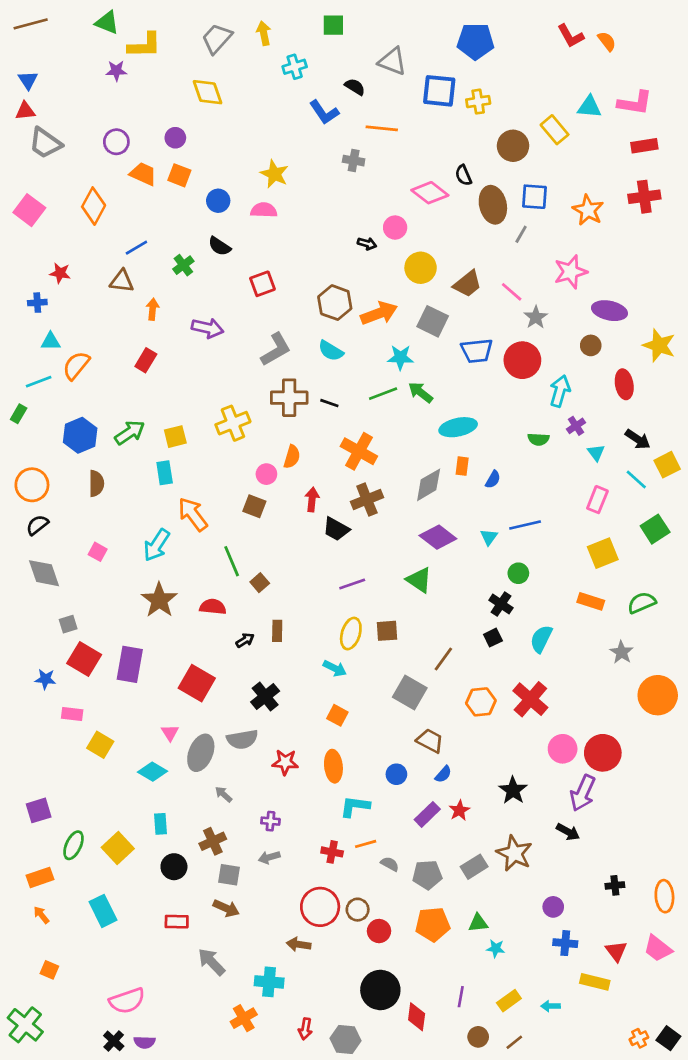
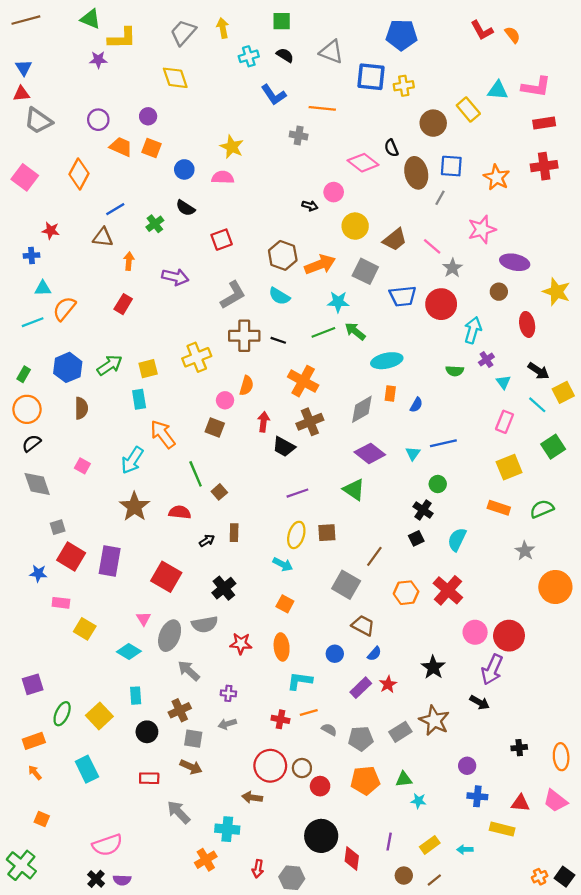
black semicircle: (355, 87) -> (285, 55), moved
green rectangle: (19, 414) -> (24, 374), moved
gray arrow: (224, 794) -> (189, 671), size x1.5
red triangle: (616, 951) -> (520, 803), turned -48

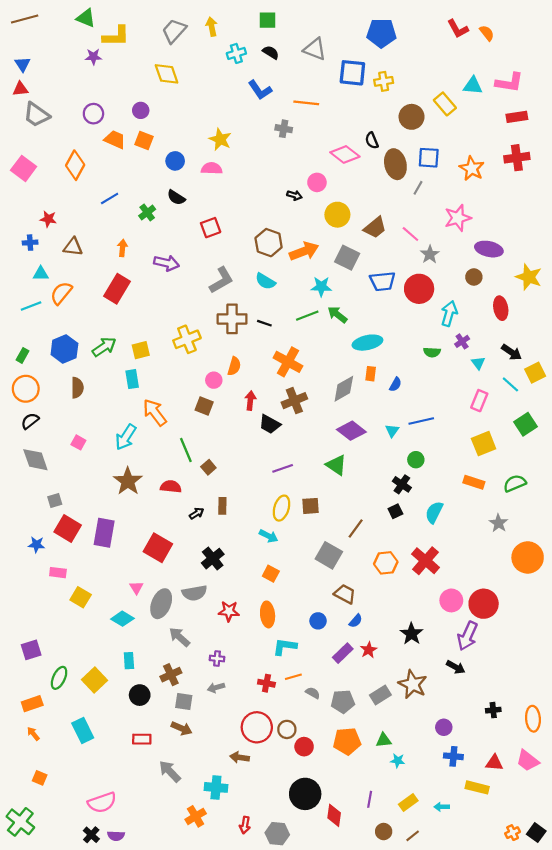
brown triangle: (103, 237) -> (73, 247), moved
red rectangle: (123, 304) -> (117, 289), size x1.5

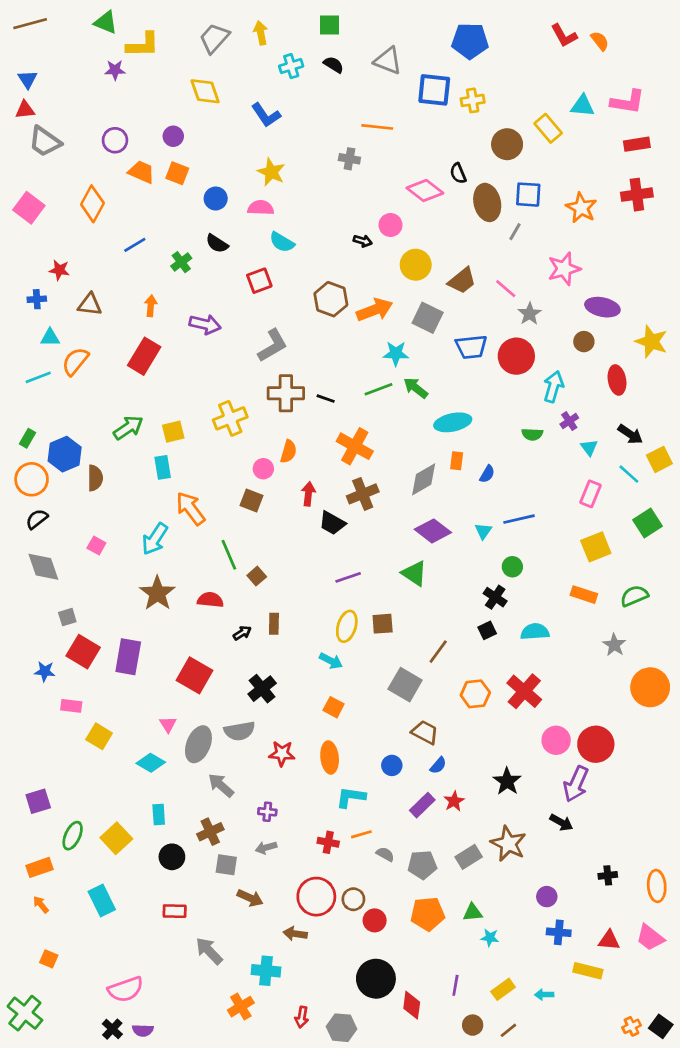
blue L-shape: (260, 90) -> (266, 115), moved
cyan semicircle: (265, 281) -> (282, 242), moved
blue hexagon: (64, 349) -> (65, 454), moved
cyan semicircle: (434, 512) -> (535, 632), turned 60
brown arrow: (182, 728) -> (250, 898), moved

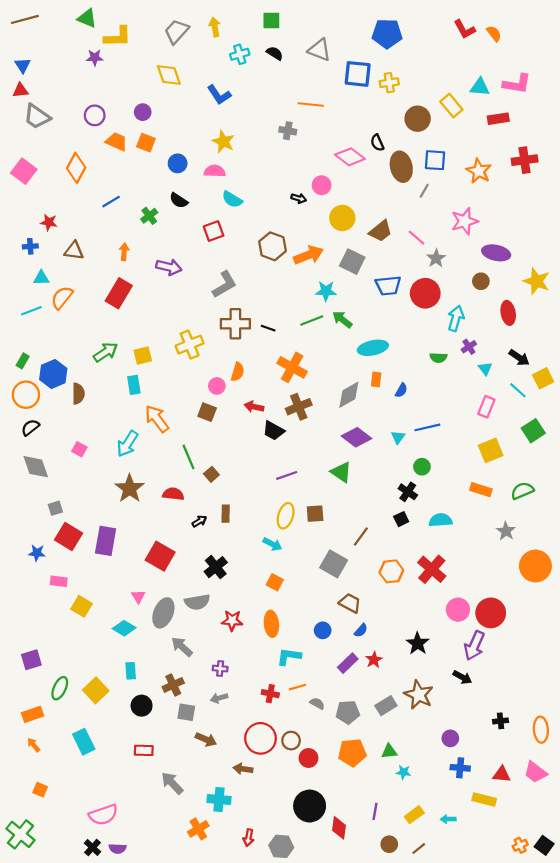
red rectangle: (637, 144) -> (498, 119), moved
red arrow: (308, 494) -> (254, 407), turned -84

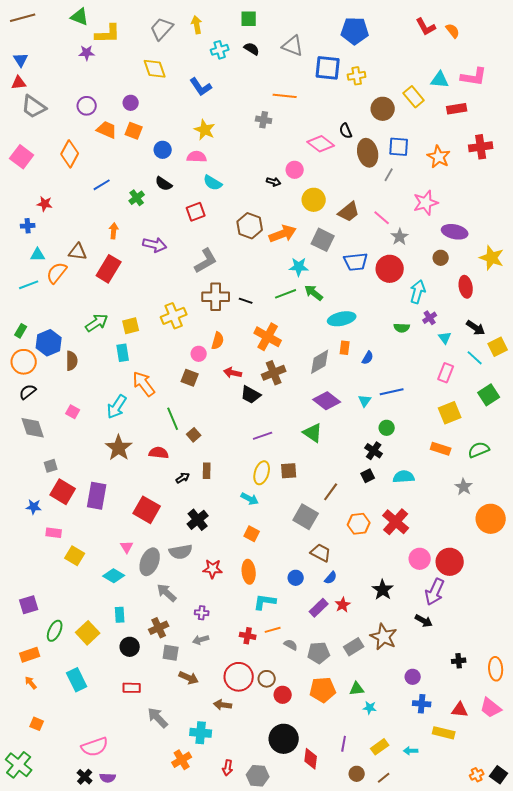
brown triangle: (74, 251) -> (78, 252), moved

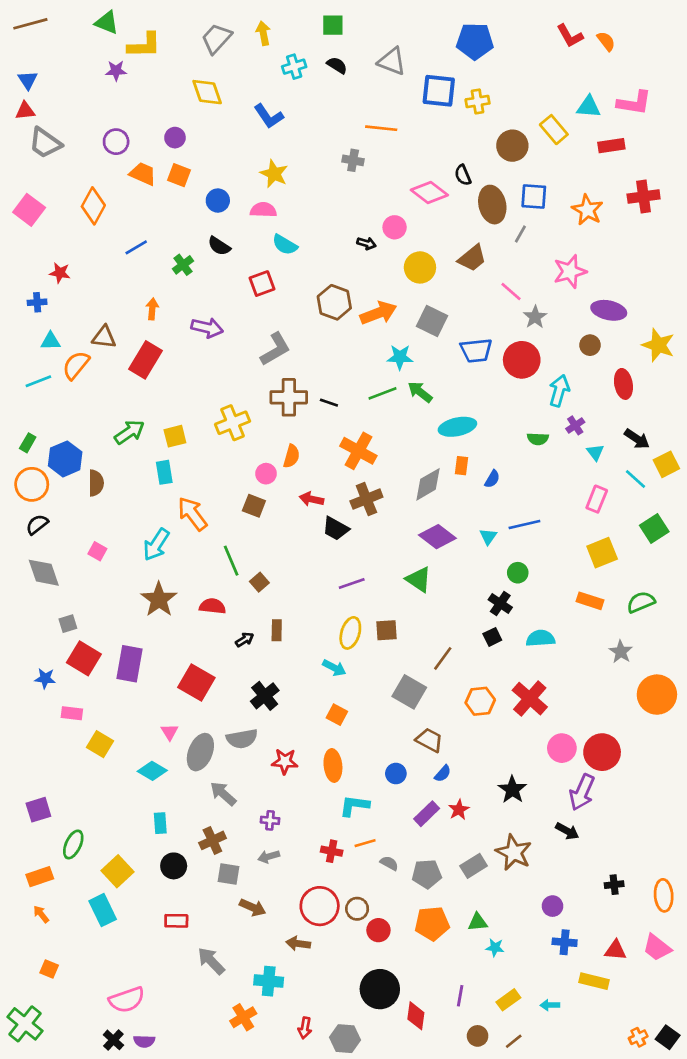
brown trapezoid: (349, 212) -> (472, 258), moved
yellow square: (88, 633) -> (117, 871), moved

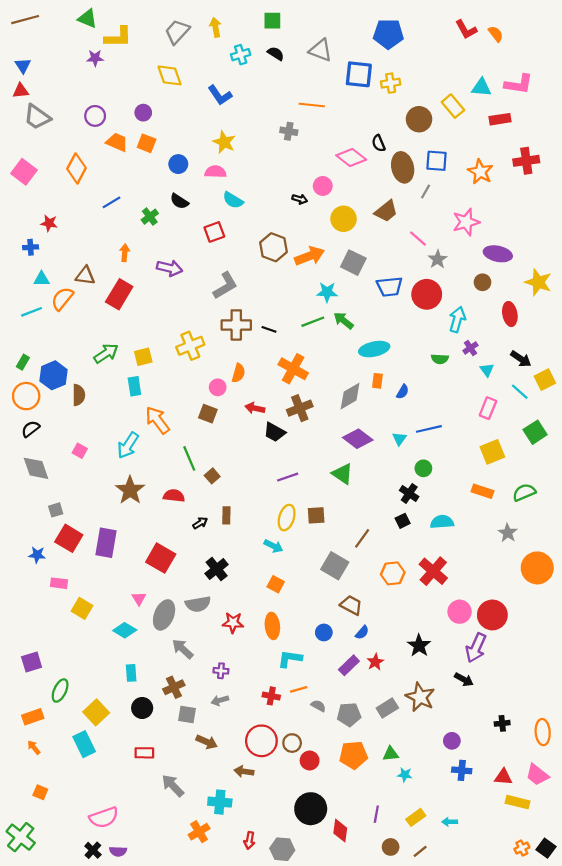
yellow rectangle: (594, 981) -> (518, 802), moved

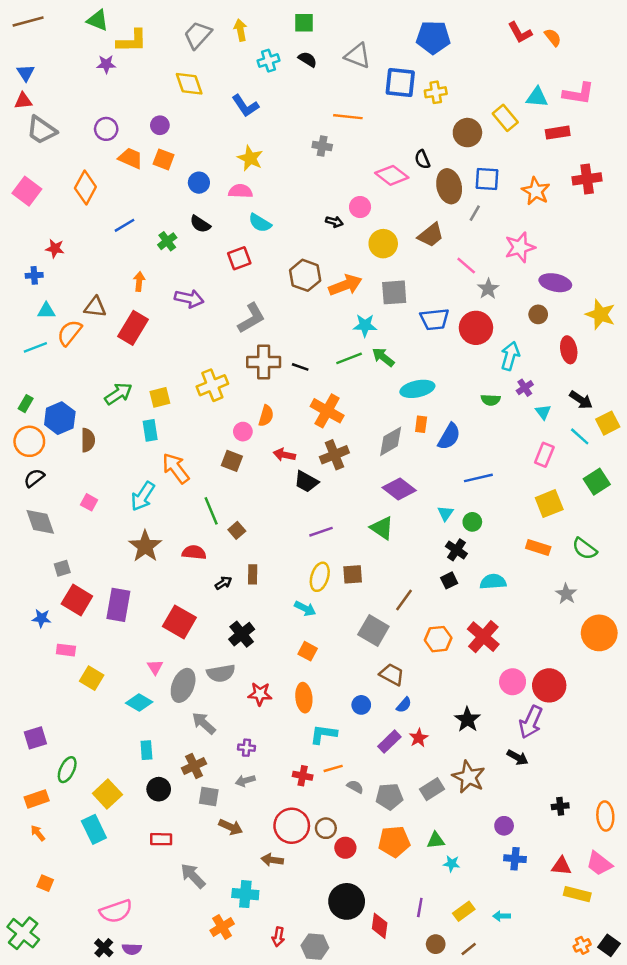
gray square: (353, 263) -> (394, 292), turned -30
blue semicircle: (403, 392) -> (449, 436), size x1.6
cyan triangle: (399, 439) -> (445, 513), moved
green semicircle: (524, 492) -> (585, 549), turned -120

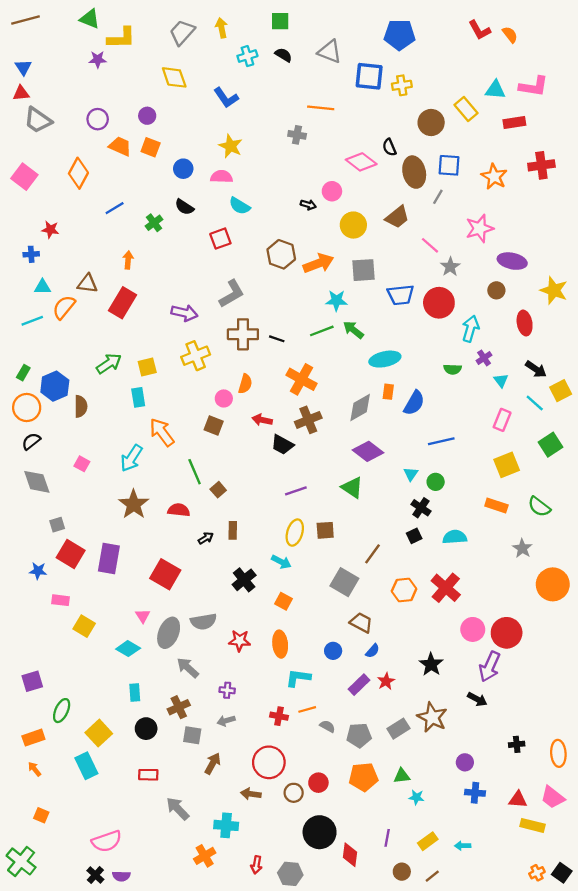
purple arrow: (189, 299) -> (184, 313), moved
black cross: (242, 634) -> (244, 580), moved
brown arrow: (231, 827) -> (213, 763), turned -85
brown circle: (326, 828) -> (294, 793), moved

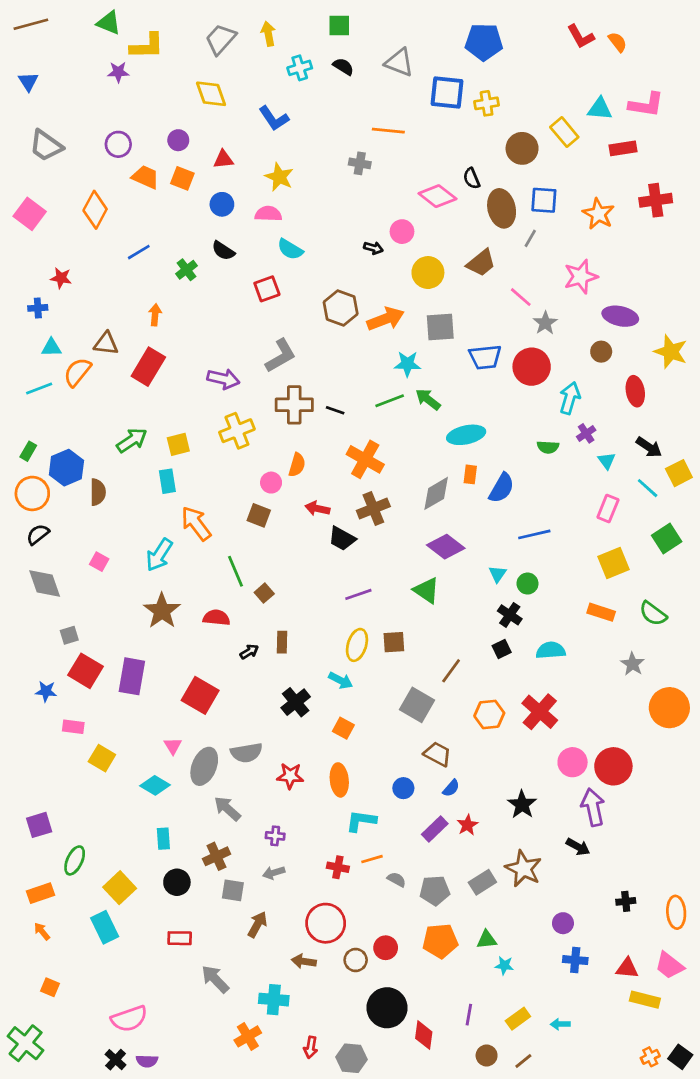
red triangle: (21, 93) -> (223, 159), moved
purple arrow: (490, 667) -> (593, 807), turned 144

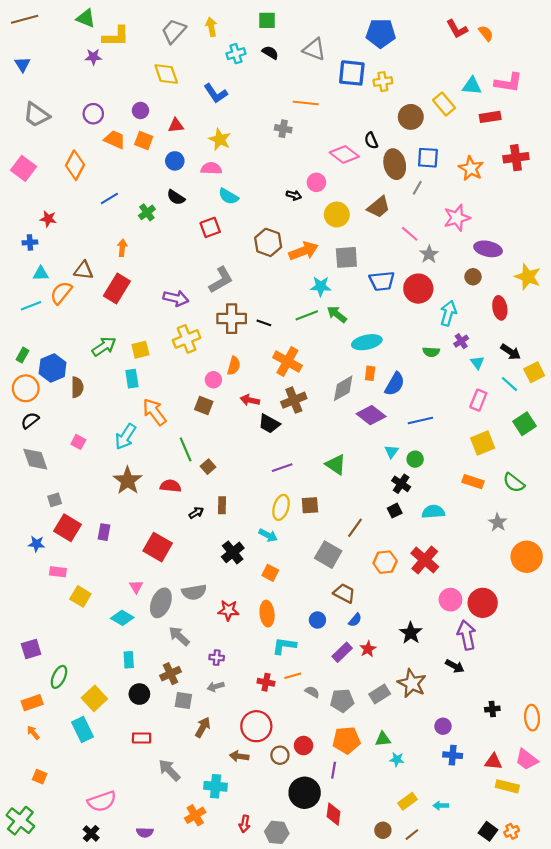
purple diamond: (446, 547) -> (371, 415), moved
purple rectangle: (132, 676) -> (104, 532), size x0.6
purple line: (469, 1015) -> (334, 770), moved
black square: (680, 1057) -> (488, 831), moved
purple semicircle: (147, 1061) -> (145, 832), moved

